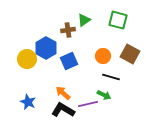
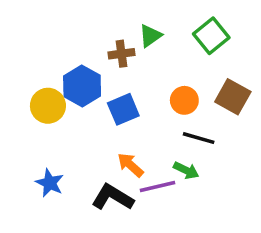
green square: (118, 20) -> (211, 36), turned 36
orange arrow: (63, 93) -> (130, 165), moved

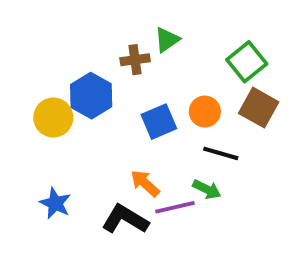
green square: (211, 36) -> (247, 62), moved
blue square: (123, 109) -> (159, 122), moved

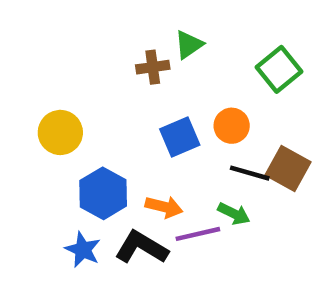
blue hexagon: (91, 96) -> (103, 193), moved
brown square: (259, 108) -> (288, 169), moved
orange arrow: (145, 183) -> (164, 207), turned 152
blue star: (55, 203) -> (83, 250), moved

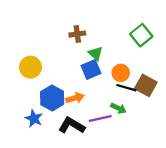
green triangle: (189, 45) -> (96, 53), moved, turned -42
orange circle: (232, 126) -> (121, 73), moved
orange arrow: (164, 207) -> (75, 98), moved, turned -30
blue star: (83, 250) -> (34, 119), moved

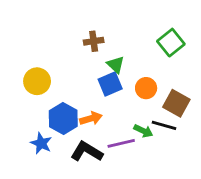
black line: (126, 88) -> (164, 125), moved

